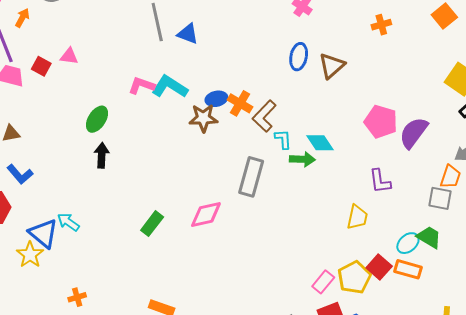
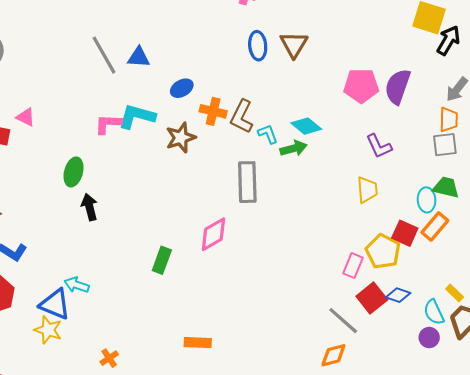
pink triangle: (69, 56) -> (26, 117), turned 36
blue ellipse: (216, 99) -> (182, 88), moved
cyan ellipse: (408, 243) -> (427, 200), turned -35
orange rectangle: (408, 269) -> (435, 226), turned -48

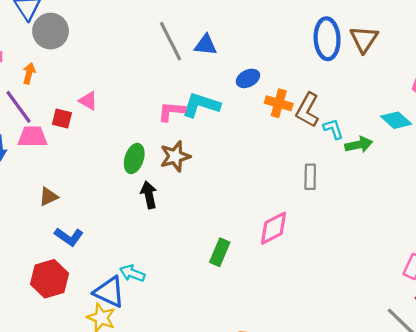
blue ellipse: (258, 46) -> (327, 39), size x1.4
cyan diamond: (306, 126) -> (396, 120), moved
brown star: (181, 138) -> (175, 156), moved
gray rectangle: (247, 182) -> (310, 177), size x0.6

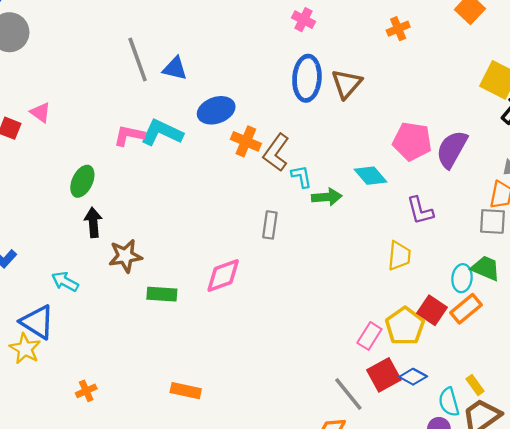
blue ellipse: (248, 78) -> (216, 110), size x1.4
brown star: (175, 156) -> (125, 256), moved
green rectangle: (220, 252) -> (162, 294), turned 64
cyan arrow: (132, 273) -> (65, 282), moved

